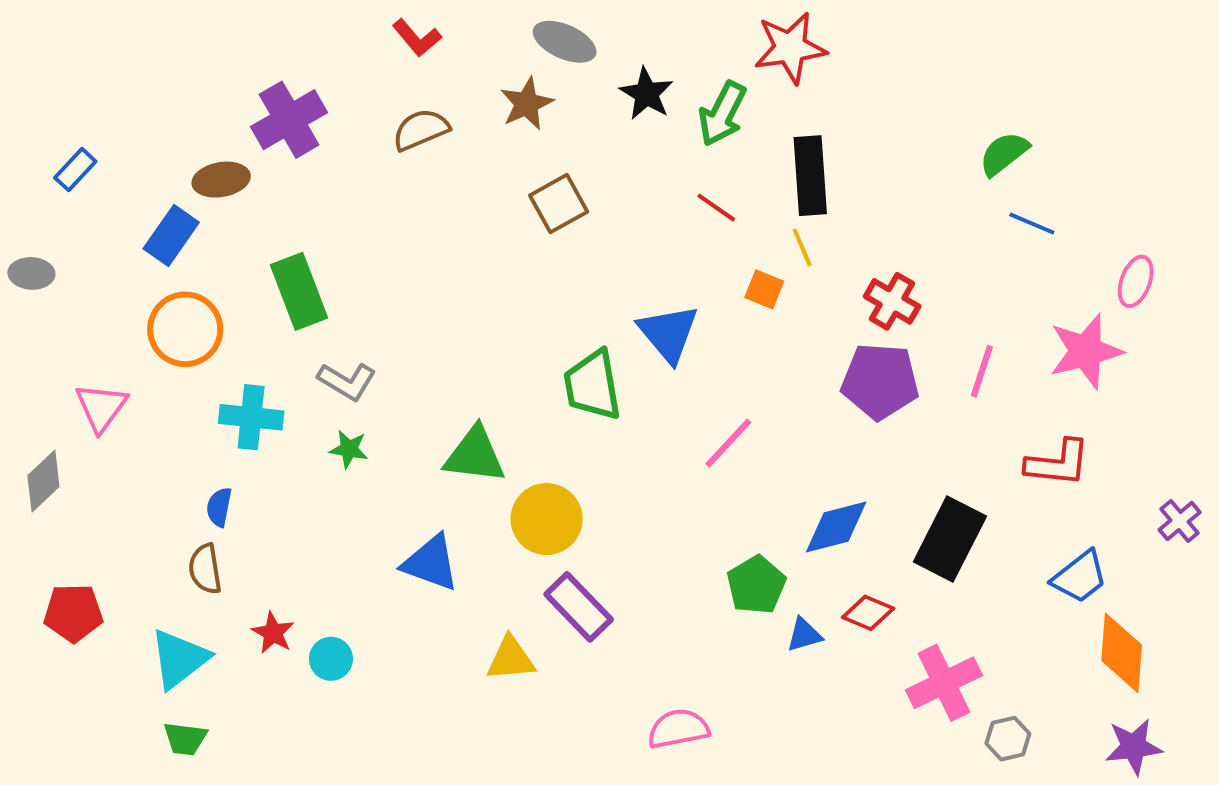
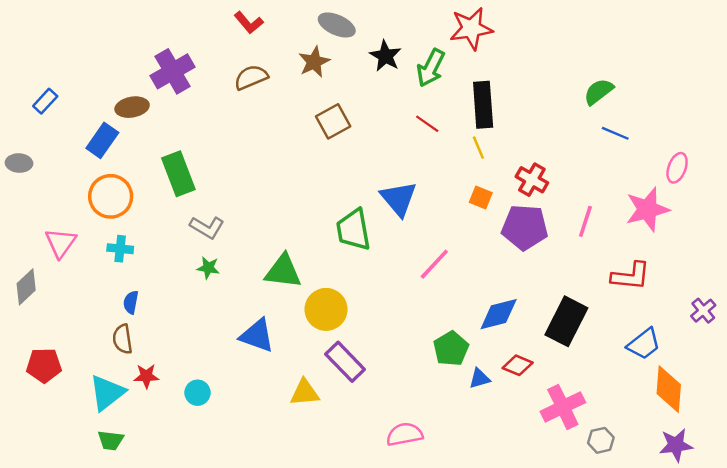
orange square: (764, 289) -> (481, 198), moved
cyan cross: (251, 417) -> (120, 249), moved, size x0.7
red star: (273, 633) -> (146, 376), moved, turned -30

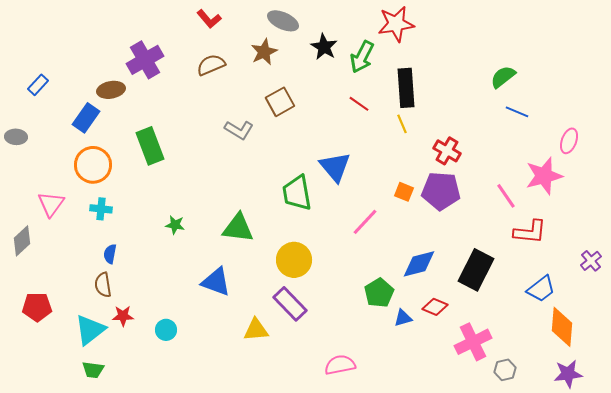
orange square: (481, 198) -> (404, 192), moved
pink line: (585, 221) -> (506, 196), moved, turned -52
gray L-shape: (207, 227) -> (239, 130), moved
yellow circle: (326, 309) -> (294, 260), moved

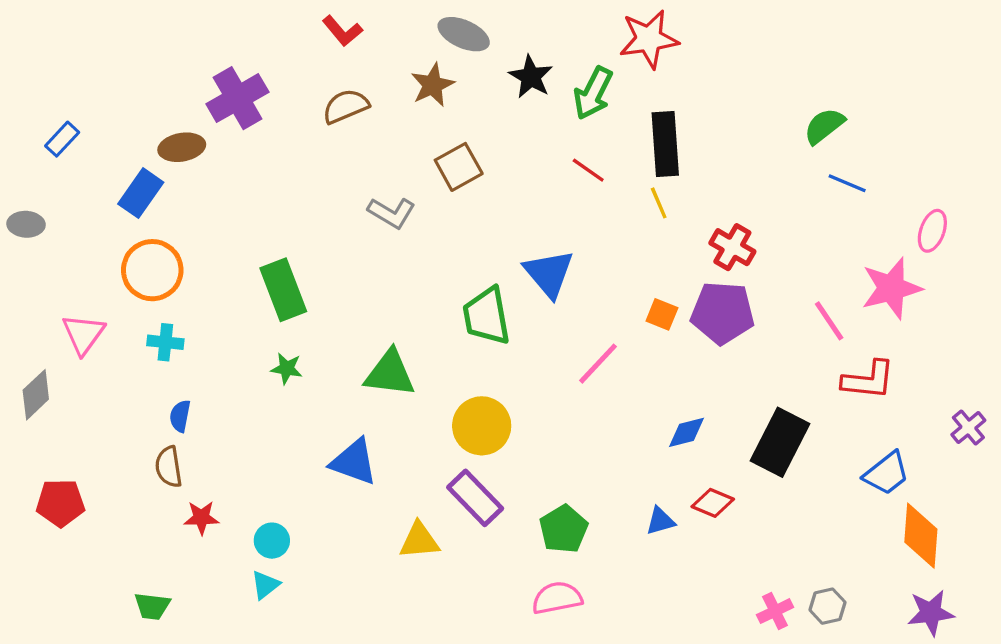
green rectangle: (150, 146) -> (283, 290), moved
blue diamond: (419, 264) -> (687, 432), size x0.7
green pentagon: (379, 293) -> (564, 529), moved
cyan triangle: (90, 330) -> (265, 585), moved, size x0.6
pink cross: (473, 342) -> (775, 611), moved, size x0.6

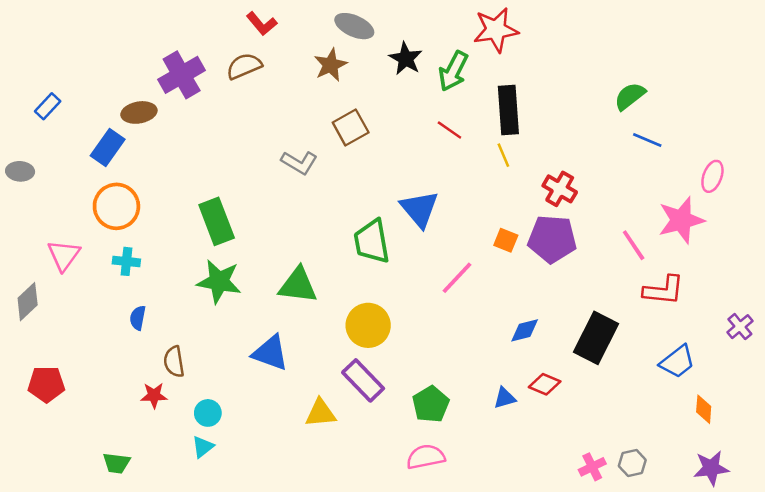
brown semicircle: (346, 106) -> (244, 66), moved
green star: (287, 368) -> (219, 282), size x1.8
brown semicircle: (169, 467) -> (174, 362), moved
orange diamond: (921, 536) -> (704, 409), size x0.6

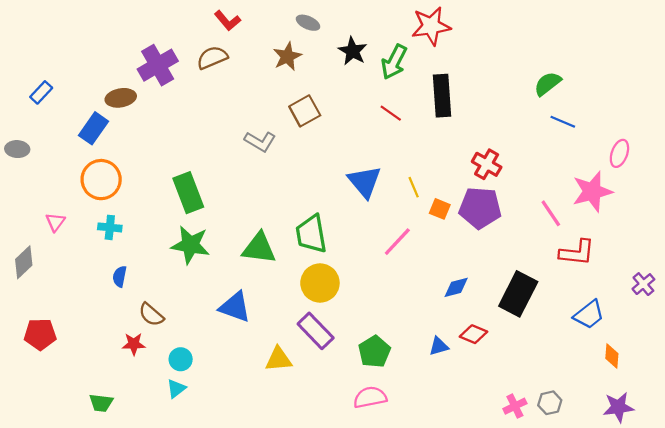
gray ellipse: (354, 26) -> (308, 23), size x0.7
yellow line: (503, 155) -> (414, 187), moved
green trapezoid: (372, 241) -> (311, 234), moved
pink triangle: (64, 255) -> (55, 222), size x0.7
brown semicircle: (174, 362) -> (151, 315), turned -40

